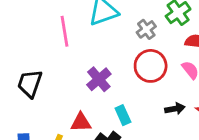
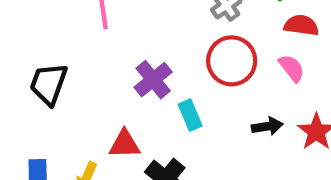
cyan rectangle: (123, 115) -> (190, 115), moved

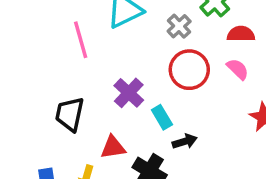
black trapezoid: (49, 84) -> (70, 114), moved
black arrow: (267, 126) -> (185, 141), moved

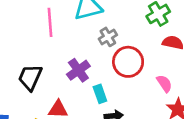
gray cross: (179, 26) -> (108, 37), moved
pink semicircle: (238, 69) -> (164, 83), moved

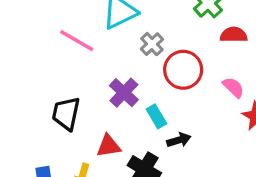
pink line: (50, 22) -> (77, 41), turned -44

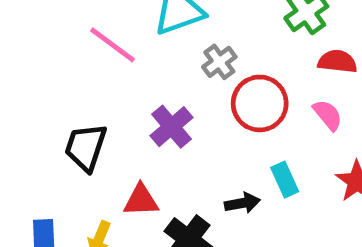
pink semicircle: (233, 87) -> (328, 115), moved
cyan rectangle: (156, 116) -> (285, 180), moved

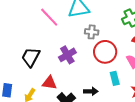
gray cross: (219, 62) -> (92, 32), turned 32
cyan rectangle: (285, 180) -> (115, 78), moved

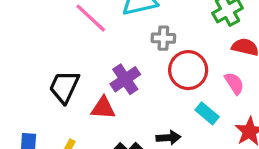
cyan rectangle: (115, 78) -> (207, 113), turned -32
red triangle: (50, 83) -> (103, 108), moved

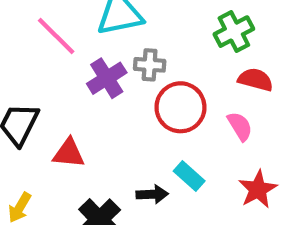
purple cross: (125, 79) -> (107, 78), moved
cyan rectangle: (207, 113) -> (189, 176), moved

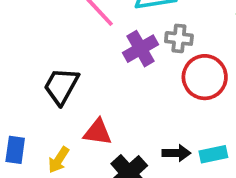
red triangle: (69, 153) -> (98, 132), moved
cyan rectangle: (189, 176) -> (213, 154), moved, turned -56

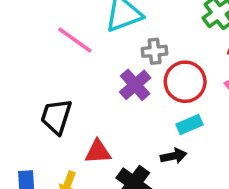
purple cross: (141, 49) -> (135, 85), moved
cyan rectangle: (213, 154) -> (190, 125), moved

